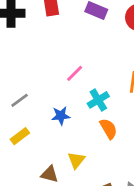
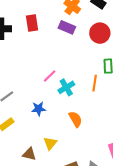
cyan cross: (98, 100) -> (66, 87), moved

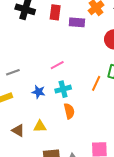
purple rectangle: (67, 27) -> (77, 22), moved, turned -35
cyan cross: (66, 87) -> (63, 89), moved
yellow triangle: (50, 143) -> (40, 126), turned 32

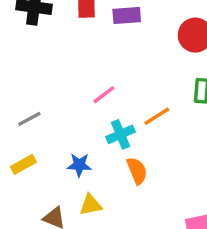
orange line: (96, 83) -> (157, 116), moved, turned 42
blue star: (38, 92) -> (79, 165), moved

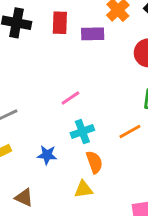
orange line: (157, 116) -> (130, 132), moved
yellow triangle: (91, 205) -> (83, 189), moved

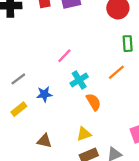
blue star: (47, 155) -> (44, 94), moved
yellow triangle: (83, 189) -> (84, 134), moved

